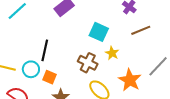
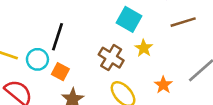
orange star: (130, 80) -> (163, 85), size x0.6

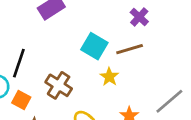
brown line: (183, 22) -> (130, 49), moved
brown cross: (111, 58) -> (59, 85), moved

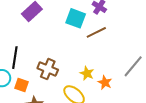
cyan square: (94, 46) -> (76, 18), moved
yellow star: (109, 77) -> (87, 73), moved

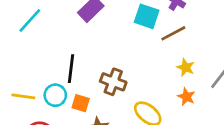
yellow star: (87, 73) -> (186, 67), moved

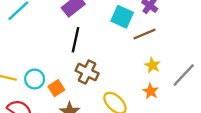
black line: (71, 69) -> (75, 40), moved
orange square: (81, 103) -> (56, 88), turned 35

